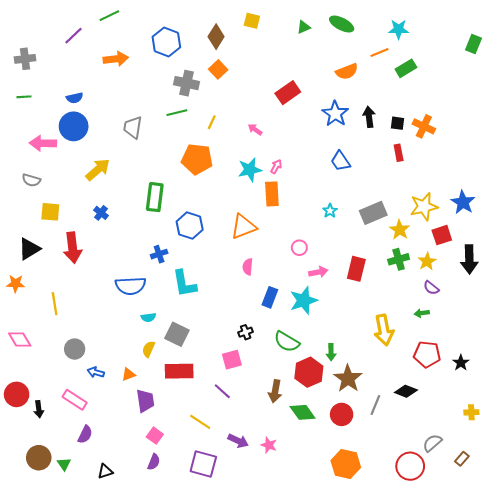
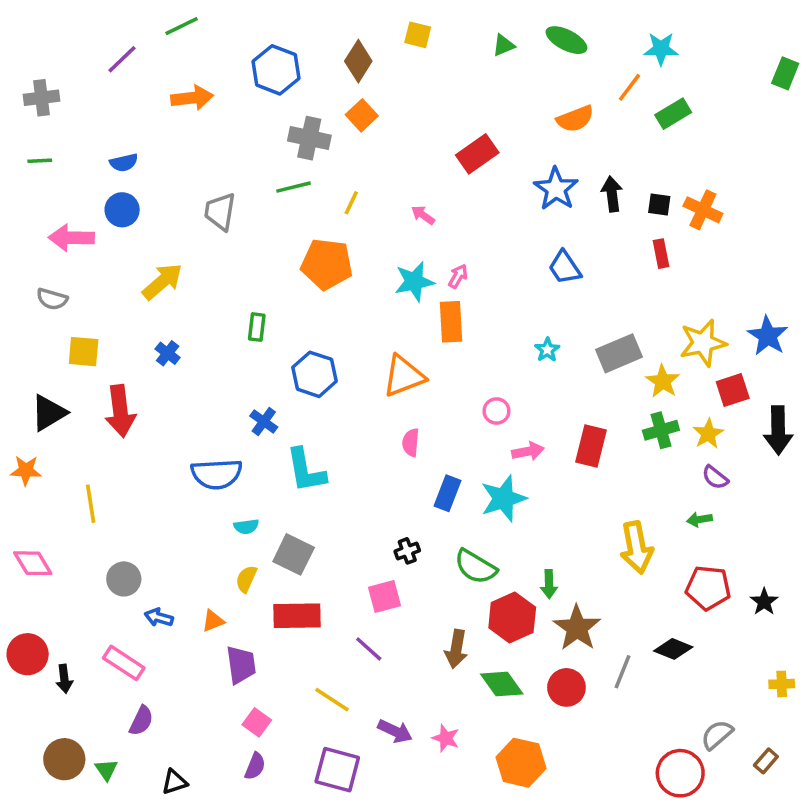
orange line: (380, 53) -> (629, 87), turned -30
blue circle: (74, 126) -> (122, 210), size x0.7
green rectangle: (155, 197) -> (257, 327), size x0.6
blue cross: (159, 254) -> (264, 421), turned -35
orange hexagon: (346, 464) -> (521, 763), moved

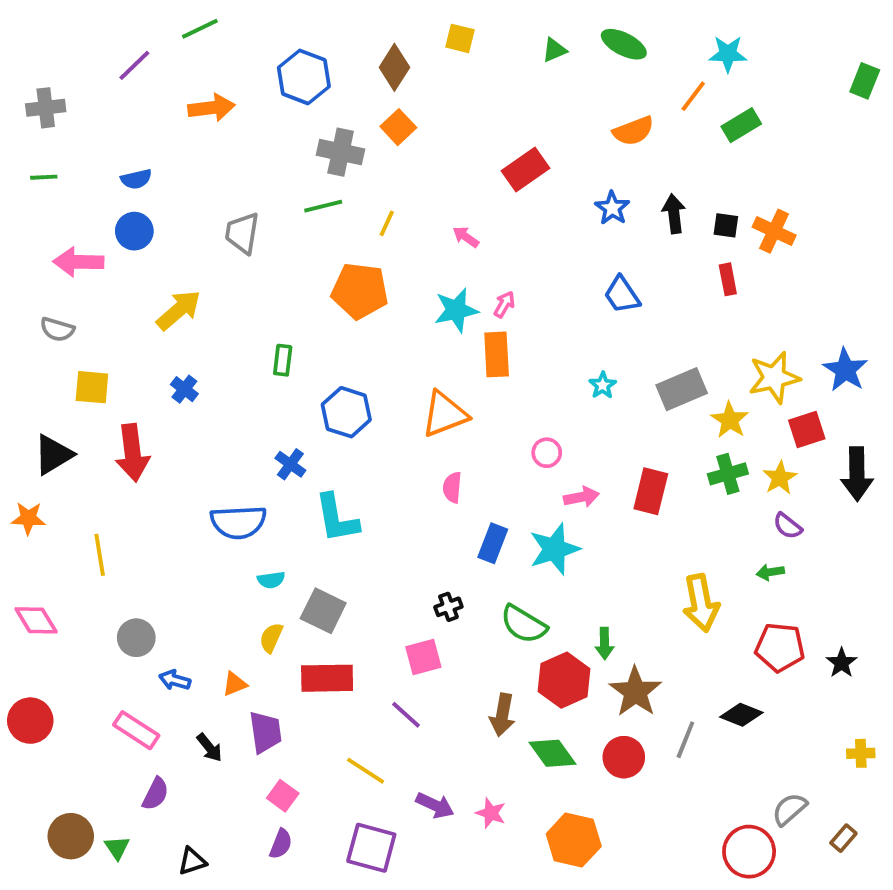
blue star: (556, 189) -> (612, 208), size x0.7
black arrow: (64, 679) -> (209, 748), moved, turned -32

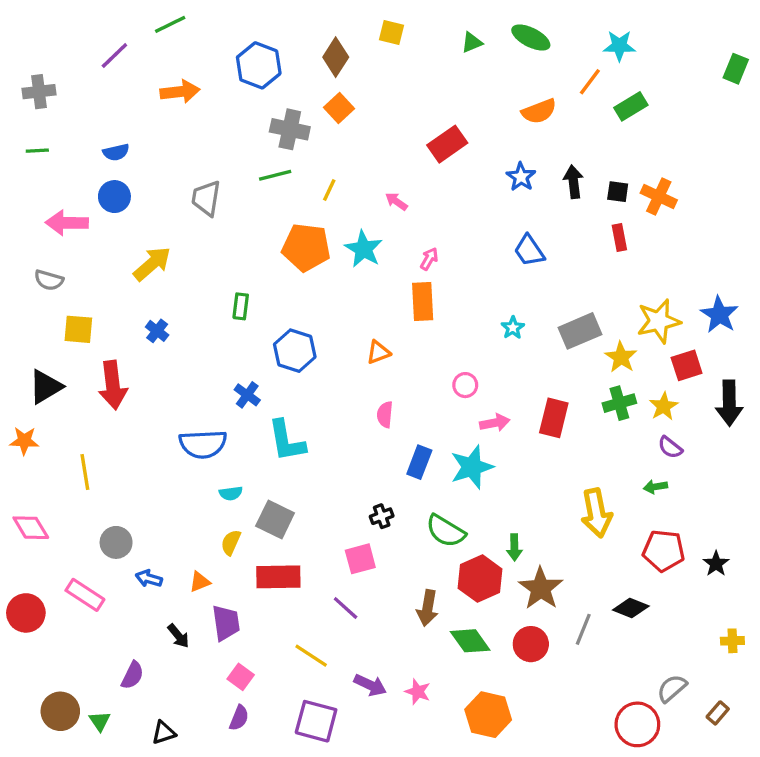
cyan star: (456, 310) -> (364, 249), moved, turned -30
orange triangle: (445, 414) -> (378, 352), size x0.6
pink rectangle: (136, 730) -> (85, 595), moved

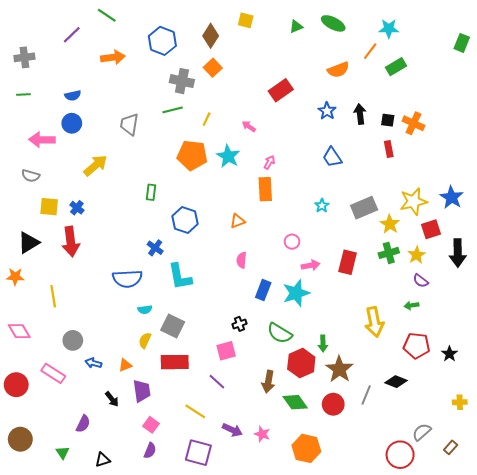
green line: (170, 24) -> (107, 15), turned 60
blue cross: (157, 331) -> (77, 208), moved
brown circle: (60, 711) -> (20, 439), moved

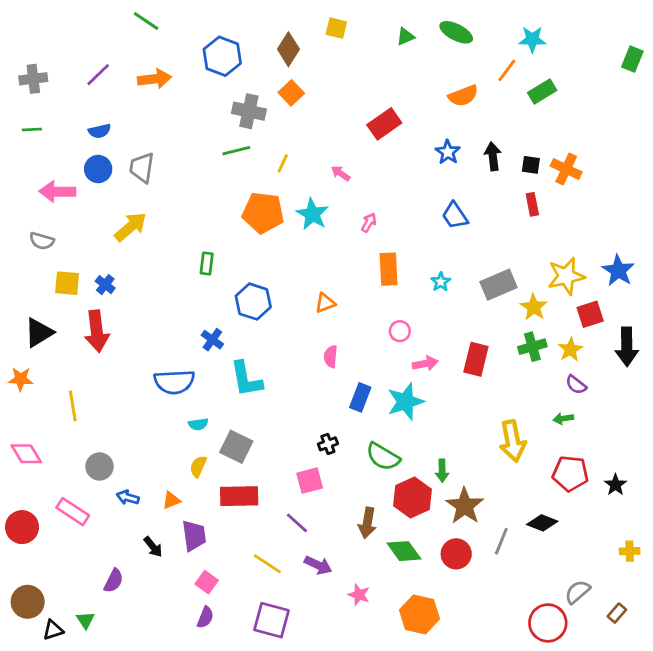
purple line: (72, 35) -> (98, 75), moved
gray trapezoid: (129, 124) -> (142, 168), moved
orange rectangle: (265, 189) -> (389, 269), moved
purple arrow: (232, 430) -> (318, 565), moved
black triangle: (103, 460) -> (53, 630), moved

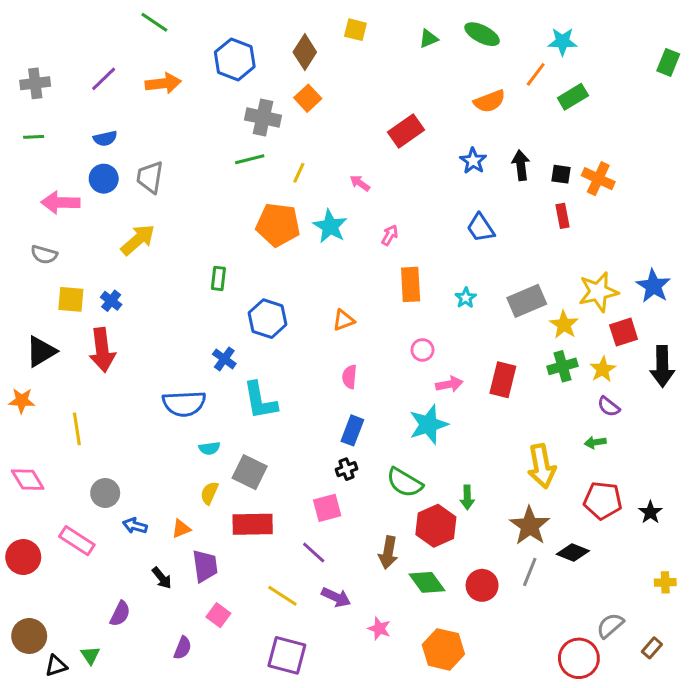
blue rectangle: (360, 397) -> (352, 430), moved
brown star: (465, 506) -> (530, 526), moved
purple semicircle: (205, 617) -> (183, 648), moved

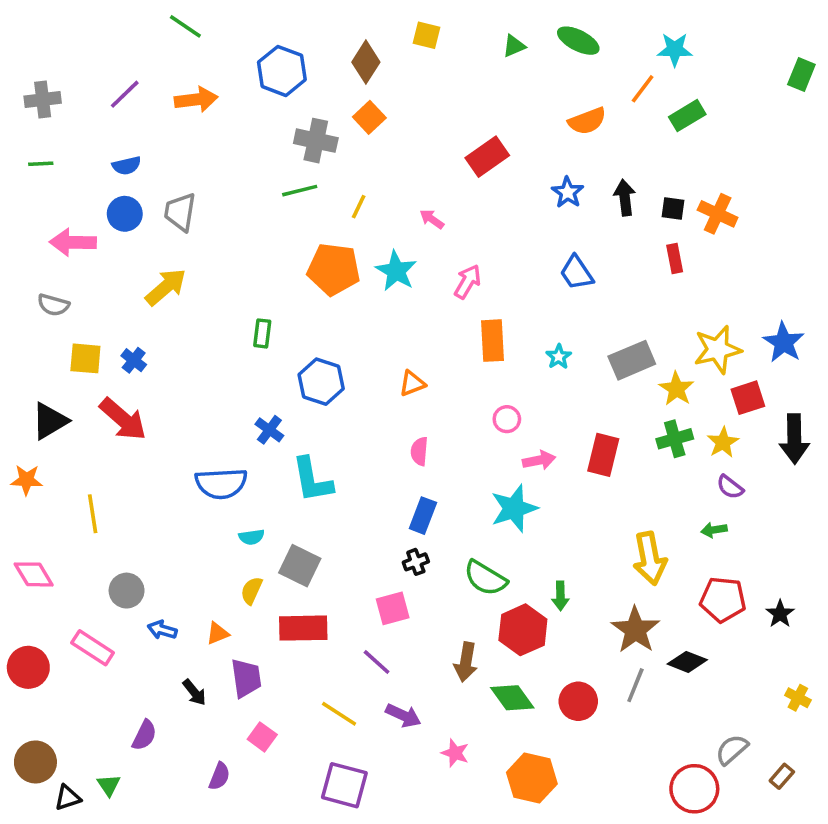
pink arrow: (390, 235) -> (468, 282), size x1.4
red arrow: (102, 350) -> (123, 419), turned -42
yellow cross: (665, 582) -> (798, 698), turned 30

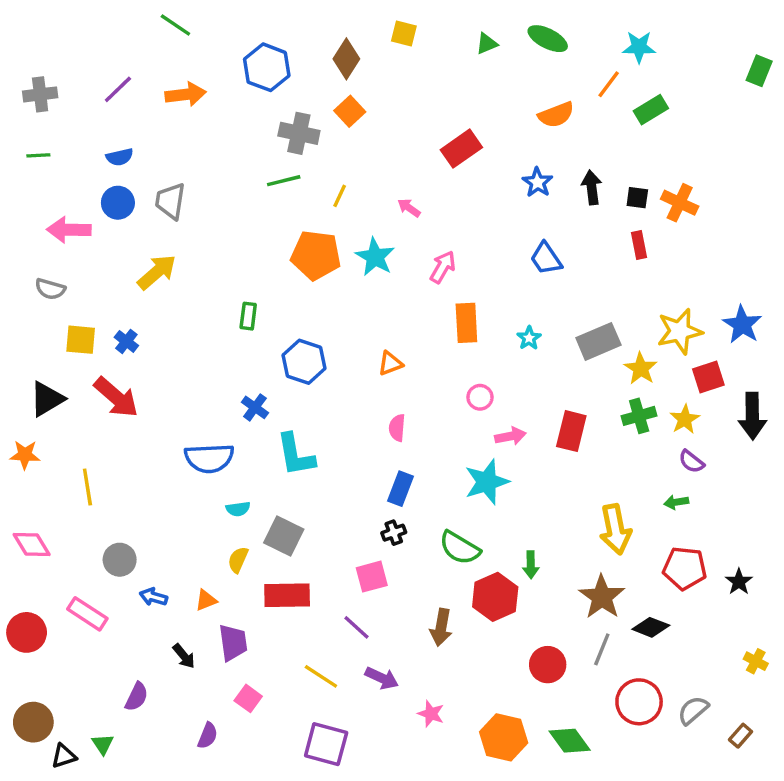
green diamond: (512, 698) -> (570, 741), moved
red circle: (694, 789) -> (639, 702), moved

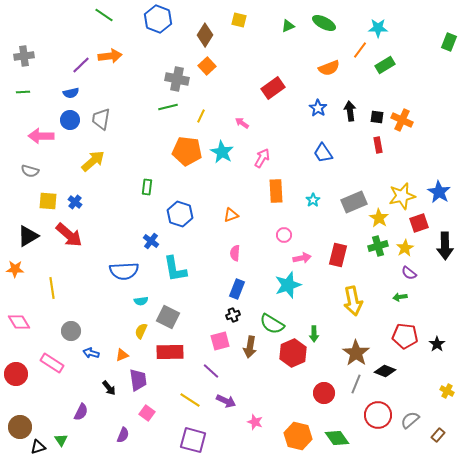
blue hexagon: (267, 67) -> (158, 19), moved
purple line: (118, 89) -> (81, 65), moved
yellow arrow: (615, 529) -> (353, 301), moved
brown arrow: (441, 627) -> (250, 347), moved

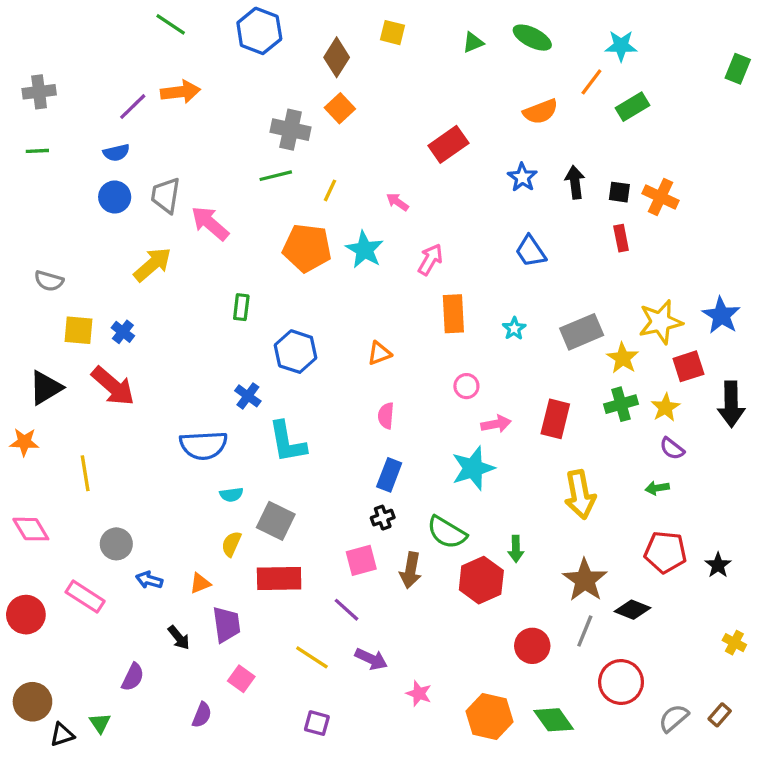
pink arrow: (41, 136) -> (210, 223), moved, turned 40
gray semicircle: (410, 420) -> (674, 718), moved
purple square: (193, 440) -> (317, 723), size x0.6

